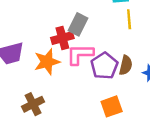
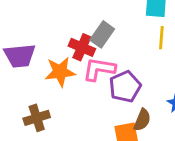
red cross: (62, 38) -> (82, 47), turned 30
brown semicircle: (126, 65) -> (142, 120), moved

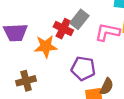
pink L-shape: (99, 69) -> (107, 32), moved
purple pentagon: (125, 87) -> (83, 68), moved, turned 30

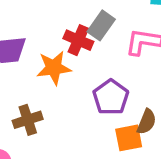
purple pentagon: (83, 68) -> (111, 97), turned 30

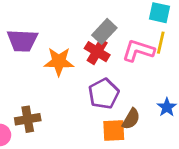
red cross: (78, 40) -> (97, 52), moved
brown cross: (28, 120) -> (28, 119), moved

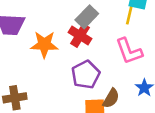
yellow line: (161, 43) -> (129, 14), moved
pink L-shape: (138, 51) -> (129, 51), moved, turned -128

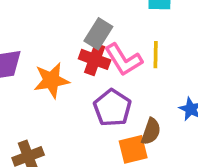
yellow line: (129, 14) -> (156, 55), moved
pink L-shape: (129, 51) -> (124, 60), moved

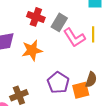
red cross: (95, 59) -> (36, 17), moved
purple pentagon: (112, 108) -> (58, 83), moved

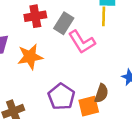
red cross: (36, 17) -> (35, 16), turned -30
yellow line: (93, 34) -> (104, 16), moved

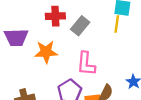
pink L-shape: (82, 42) -> (86, 64), moved, turned 30

